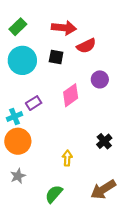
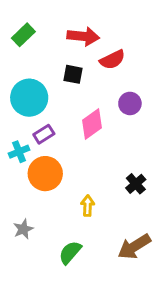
cyan circle: (22, 60) -> (29, 98), moved
orange circle: (18, 141) -> (45, 174), moved

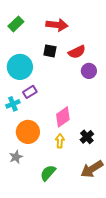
red semicircle: (112, 60) -> (77, 52), moved
pink diamond: (92, 124) -> (63, 117), moved
orange circle: (45, 174) -> (28, 132), moved
black cross: (136, 184) -> (87, 137), moved

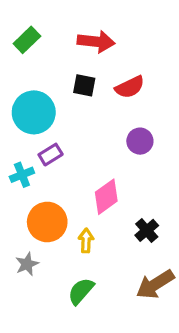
purple circle: (89, 71) -> (140, 141), moved
yellow arrow: (60, 141) -> (86, 241), moved

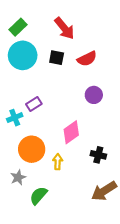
red arrow: (96, 42) -> (64, 28), turned 45
cyan circle: (34, 112) -> (23, 55), moved
black cross: (147, 230) -> (98, 155), turned -35
green semicircle: (81, 291) -> (38, 196), moved

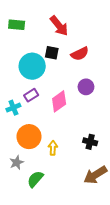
green rectangle: (18, 27) -> (17, 25), turned 49
cyan circle: (23, 55) -> (32, 66), moved
pink diamond: (71, 132) -> (59, 101), moved

